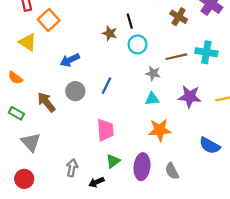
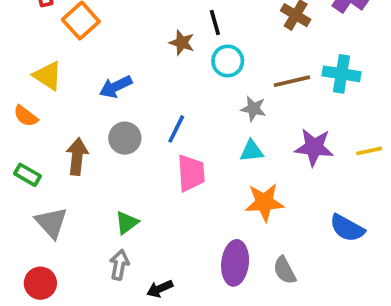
yellow triangle: (28, 42) -> (48, 76), moved
brown arrow: (46, 102) -> (77, 156), turned 45
pink trapezoid: (105, 130) -> (191, 173), moved
green triangle: (113, 161) -> (127, 223), moved

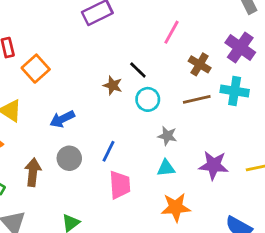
black line: (215, 22) -> (138, 70), turned -30
cyan cross: (342, 74) -> (235, 91), moved
brown line: (292, 81) -> (197, 99), moved

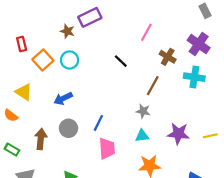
brown star: (113, 85) -> (67, 31), moved
cyan circle: (148, 99) -> (70, 60), moved
brown line: (197, 99) -> (153, 86), moved, turned -48

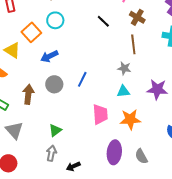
brown cross: (168, 57) -> (137, 17), moved
orange square: (43, 60) -> (31, 32), moved
brown line: (153, 86) -> (133, 44), turned -36
pink trapezoid: (107, 149) -> (100, 114), moved

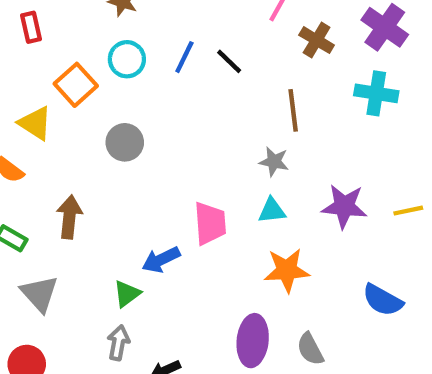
brown cross: (137, 17) -> (317, 40), moved
blue arrow: (49, 56) -> (161, 260), moved
blue line: (82, 79) -> (184, 57), moved
gray circle: (54, 84) -> (125, 142), moved
pink trapezoid: (100, 114) -> (210, 223), moved

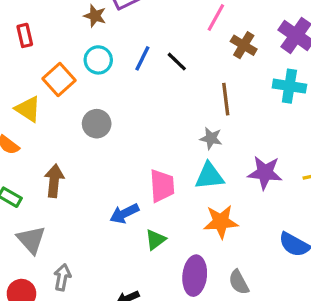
cyan triangle: (272, 211) -> (209, 176), size x1.4
green triangle: (127, 294) -> (155, 240), moved
gray arrow: (118, 343) -> (62, 277), moved

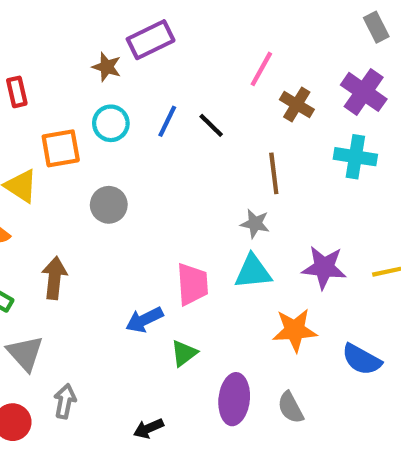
orange square: (59, 80) -> (61, 148), turned 32
orange star: (221, 222) -> (295, 330), moved

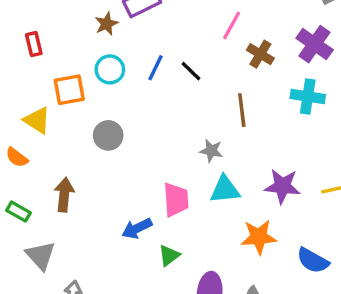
brown star: (107, 67) -> (106, 24), turned 30
gray star: (255, 224) -> (211, 151), moved

